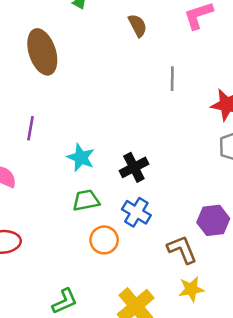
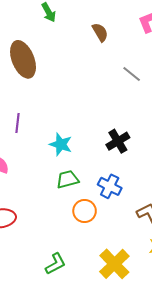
gray line: (172, 79) -> (132, 74), turned -48
black cross: (134, 167) -> (118, 141), moved

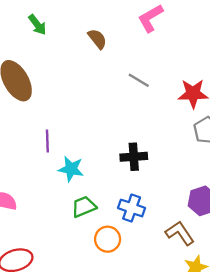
purple line: (18, 123) -> (47, 141), moved
black cross: (118, 141) -> (134, 157), turned 35

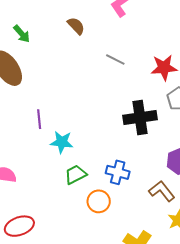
green arrow: (37, 25) -> (22, 34), moved
black cross: (134, 157) -> (140, 118), moved, size x1.4

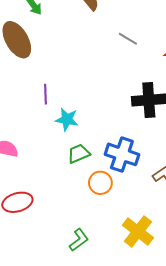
blue cross: (118, 172) -> (122, 154), size x1.4

